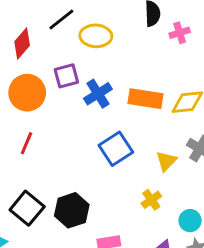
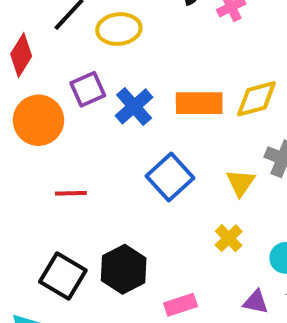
red line: (26, 143) -> (71, 193), moved, turned 75

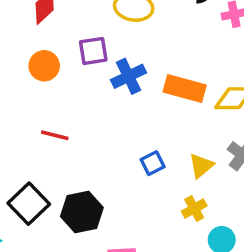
orange circle: (38, 120) -> (44, 66), size x0.7
blue square: (170, 177) -> (153, 163), moved, size x0.6
yellow cross: (229, 238) -> (194, 209), moved

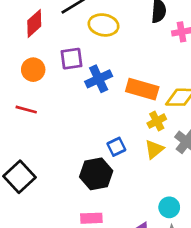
red line: (55, 135) -> (26, 110), moved
yellow cross: (194, 209) -> (157, 121), moved
black hexagon: (82, 212) -> (96, 174), moved

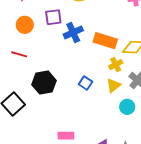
blue square: (116, 147) -> (85, 83), turned -32
black hexagon: (96, 174) -> (44, 83), moved
cyan circle: (169, 207) -> (127, 107), moved

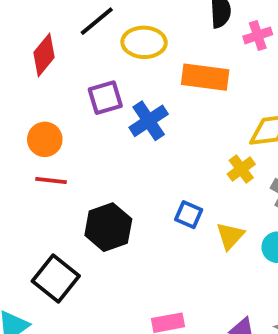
orange circle: (25, 25) -> (45, 139), moved
orange rectangle: (105, 41) -> (205, 77), moved
yellow triangle: (113, 85) -> (230, 236), moved

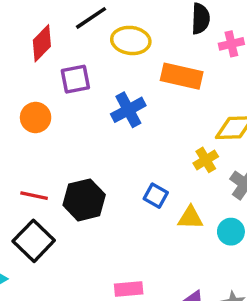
purple square: (105, 98) -> (75, 79), moved
red line: (51, 181) -> (34, 196), moved
yellow triangle: (230, 236) -> (190, 218), turned 44

